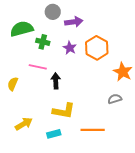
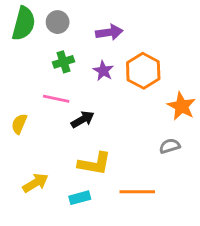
gray circle: (53, 12) -> (58, 22), moved
green semicircle: (22, 29) -> (24, 24), moved, turned 120
green cross: (43, 42) -> (63, 62), turned -32
black arrow: (56, 81) -> (83, 119), turned 63

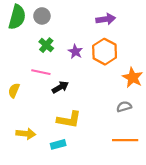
purple arrow: (109, 32) -> (106, 19), moved
green cross: (63, 62) -> (46, 45), turned -32
yellow arrow: (35, 183) -> (26, 134), turned 36
orange line: (137, 192) -> (125, 140), moved

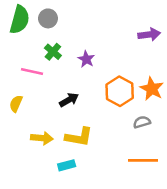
purple arrow: (106, 19) -> (149, 34), moved
orange hexagon: (105, 52) -> (120, 91), moved
pink line: (41, 72) -> (32, 71), moved
yellow arrow: (26, 134) -> (42, 138), moved

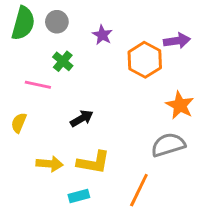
purple star: (86, 59) -> (102, 35), moved
orange hexagon: (120, 91) -> (145, 60), moved
gray semicircle: (142, 122) -> (168, 145), size x1.6
orange line: (143, 160) -> (139, 190), moved, turned -64

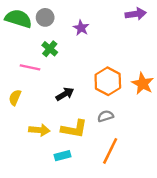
green semicircle: (23, 23) -> (18, 19), turned -88
purple arrow: (177, 41) -> (136, 14), moved
orange hexagon: (145, 60) -> (108, 81), moved
gray semicircle: (168, 145) -> (105, 116), moved, size x0.6

